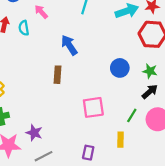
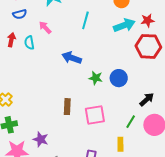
blue arrow: (69, 45) -> (72, 58), turned -36
green star: (150, 71) -> (96, 78), moved
brown rectangle: (58, 75) -> (67, 107), moved

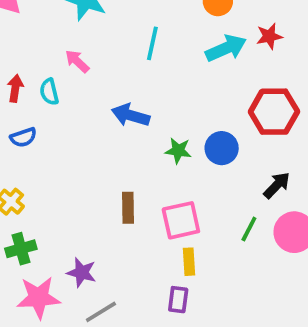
blue semicircle: (20, 14) -> (23, 137), moved
red hexagon: (148, 46) -> (274, 112), moved
yellow rectangle: (120, 144) -> (189, 262), moved

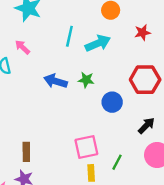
cyan arrow: (226, 48) -> (98, 43), moved
green star: (178, 151) -> (86, 80), moved
brown rectangle: (128, 208) -> (26, 152), moved
green line: (249, 229) -> (117, 162), moved

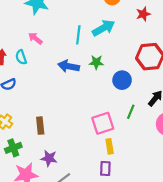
cyan line: (69, 36) -> (78, 35), moved
brown rectangle: (26, 152) -> (40, 126), moved
green line: (117, 162) -> (131, 112), moved

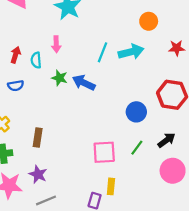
pink arrow: (35, 38) -> (56, 44), turned -144
green star: (96, 62) -> (60, 78), moved
yellow rectangle: (110, 146) -> (111, 186), moved

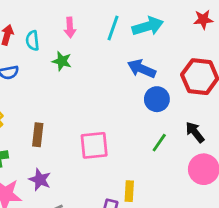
pink arrow: (56, 44) -> (70, 28), moved
blue arrow: (84, 83) -> (142, 69), moved
black arrow: (166, 140) -> (195, 132), turned -90
pink square: (104, 152) -> (94, 145), moved

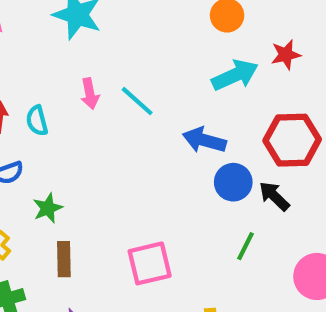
cyan arrow: (148, 26) -> (235, 75), moved
cyan line: (113, 28) -> (137, 101), moved, turned -60
green star: (62, 61) -> (48, 208), moved, turned -30
black arrow: (195, 132) -> (274, 196), moved

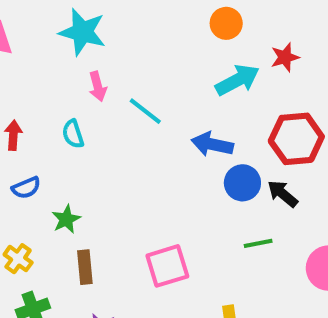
pink arrow: (90, 94) -> (98, 86), moved
cyan semicircle: (37, 121) -> (73, 134), moved
green line: (246, 246) -> (258, 243), turned 56

